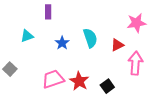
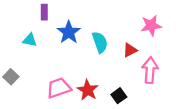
purple rectangle: (48, 12) -> (44, 12), moved
cyan triangle: (27, 36) -> (30, 40), turned 32
blue star: (62, 43) -> (69, 32), moved, size x1.5

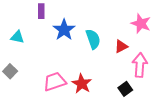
pink star: (151, 26) -> (141, 24), turned 30
cyan triangle: (30, 40) -> (17, 37), moved
black square: (119, 96) -> (125, 89), moved

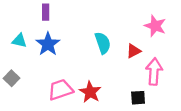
blue star: (64, 30) -> (48, 44), moved
black square: (125, 89) -> (138, 98), turned 32

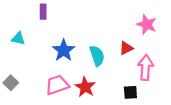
cyan semicircle: (103, 43) -> (97, 56), moved
blue star: (48, 44) -> (64, 50), moved
gray square: (11, 78) -> (11, 83), moved

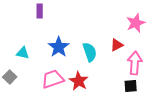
pink star: (147, 24) -> (136, 23), turned 30
cyan triangle: (18, 38) -> (23, 53), moved
black square: (130, 92) -> (131, 86), moved

